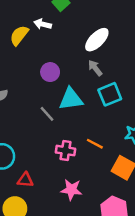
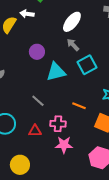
gray line: (47, 114) -> (38, 101), moved
pink cross: (66, 151) -> (58, 124), moved
red triangle: (25, 180) -> (35, 131), moved

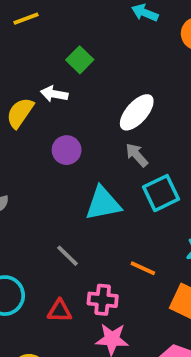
purple circle: (37, 52) -> (67, 150), moved

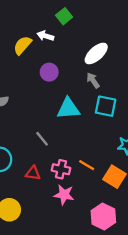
cyan square: (161, 193) -> (106, 106), turned 30
orange line: (143, 268) -> (87, 165), moved

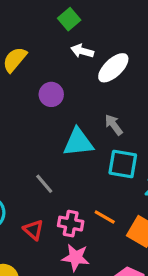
white arrow: (45, 36) -> (82, 51), moved
gray arrow: (93, 80) -> (114, 125), moved
cyan square: (106, 106) -> (123, 164), moved
red triangle: (33, 173) -> (33, 230), turned 35

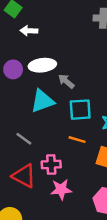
white ellipse: (113, 68) -> (42, 65), moved, turned 50
orange line: (105, 217) -> (77, 140), moved
red triangle: (33, 230) -> (24, 176), size x1.5

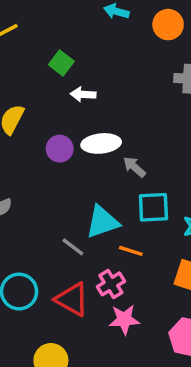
cyan triangle: (42, 101) -> (102, 222), moved
orange line: (77, 140) -> (131, 251), moved
pink cross: (51, 164) -> (111, 284), turned -30

